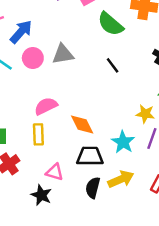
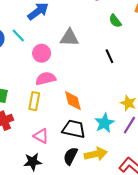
green semicircle: (110, 24) -> (115, 21), size x0.6
pink circle: (33, 58) -> (42, 53), moved
black star: (41, 195) -> (33, 162), moved, turned 30

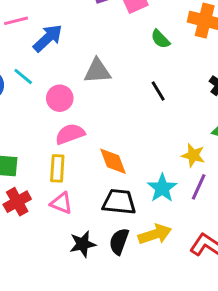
pink triangle: (41, 136) -> (61, 203), moved
black star: (33, 162) -> (83, 244), moved

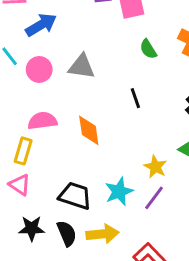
pink circle: (60, 98) -> (39, 69), moved
orange diamond: (113, 161) -> (89, 130), moved
black semicircle: (119, 241) -> (67, 233), turned 125

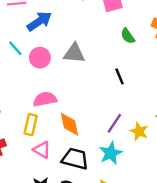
orange diamond: (89, 130) -> (69, 124), moved
pink triangle: (20, 185) -> (42, 150), moved
purple line: (154, 198) -> (114, 123), moved

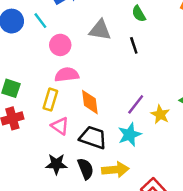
green semicircle: (128, 36) -> (139, 14), moved
pink circle: (40, 58) -> (60, 45), moved
black line: (119, 76) -> (134, 45), moved

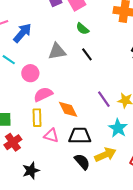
purple line: (136, 104) -> (104, 99), turned -54
cyan star: (130, 135) -> (118, 128), moved
black star: (56, 164) -> (31, 171), moved

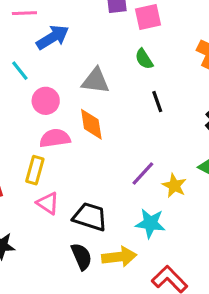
black line: (87, 54) -> (157, 102), moved
purple line: (104, 99) -> (143, 174), turned 60
orange diamond: (68, 109) -> (91, 124), moved
cyan star: (118, 128) -> (150, 223), turned 30

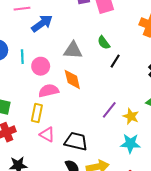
green semicircle: (144, 59) -> (104, 43), moved
cyan line: (20, 71) -> (22, 57), moved, turned 40
black line: (157, 102) -> (115, 61), turned 56
cyan star: (150, 223) -> (130, 144), moved

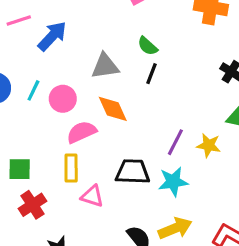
cyan line: (22, 57) -> (33, 90), turned 40
black line: (115, 61) -> (151, 74), moved
black trapezoid: (76, 141) -> (133, 172), moved
cyan star: (130, 144) -> (173, 182), moved

